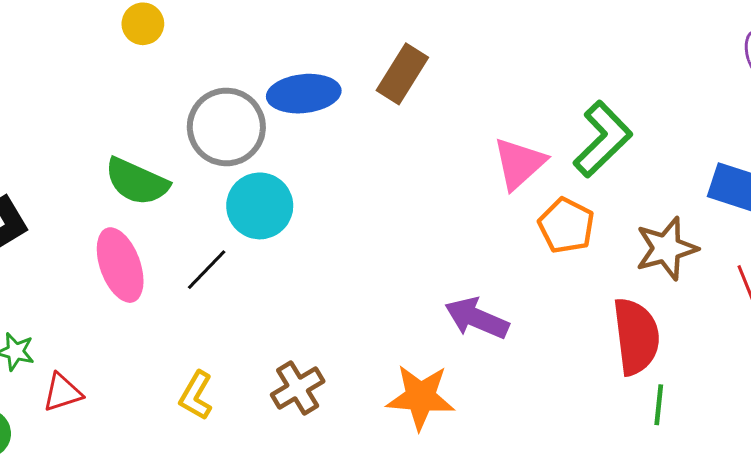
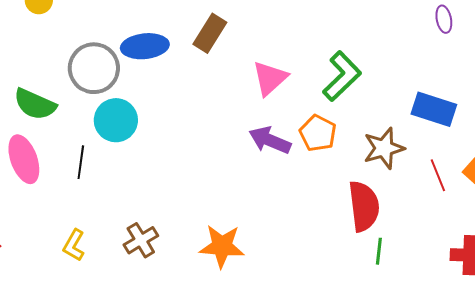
pink triangle: (519, 163) -> (270, 78), moved
black line: (207, 270) -> (81, 162), turned -36
purple arrow: (477, 318) -> (270, 140), moved

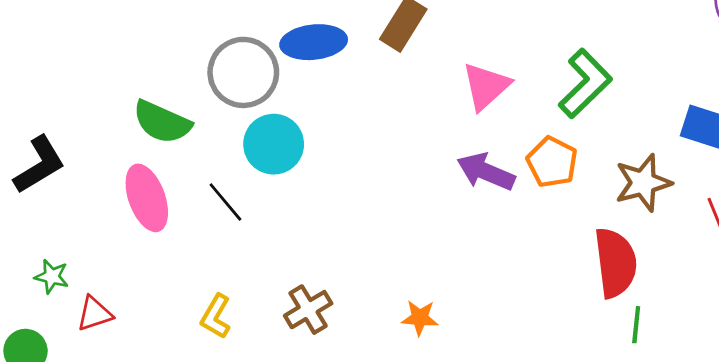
black line: (81, 162) -> (225, 202), turned -48
orange star: (222, 246) -> (420, 318), size x0.6

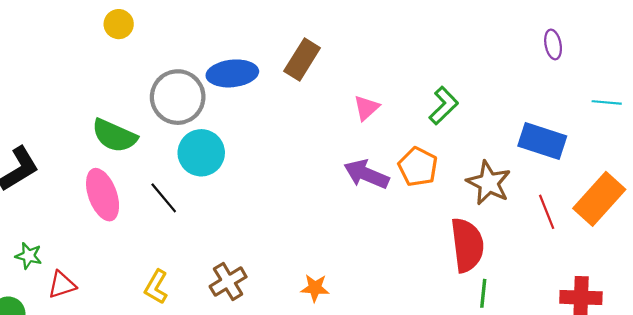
green L-shape: (585, 83) -> (444, 106), size x0.7
pink triangle: (486, 86) -> (366, 108), size x0.7
brown star: (643, 183) -> (489, 183), turned -30

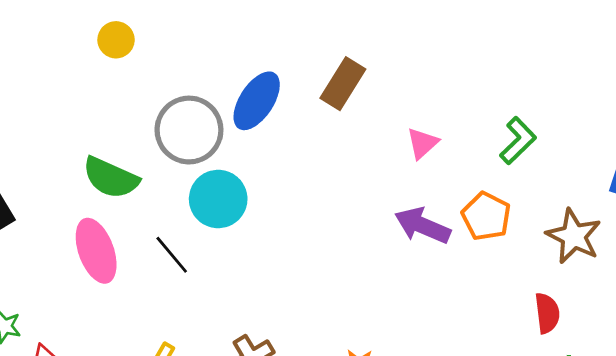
blue ellipse: (232, 73) -> (257, 101), turned -51
red semicircle: (467, 245) -> (547, 313), size x0.6

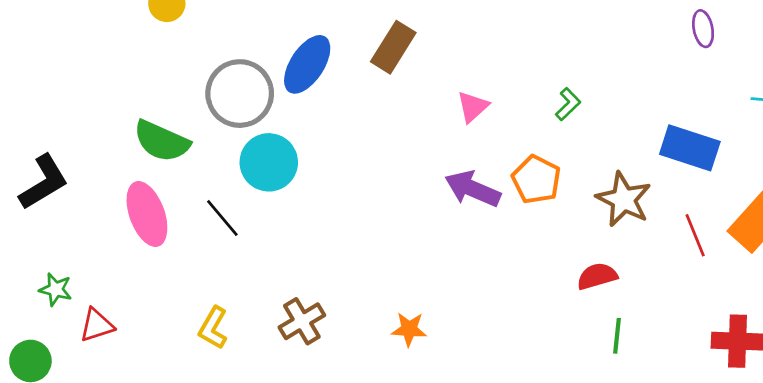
green L-shape: (518, 141) -> (568, 104), size x0.7
red semicircle: (547, 313) -> (597, 276), turned -99

